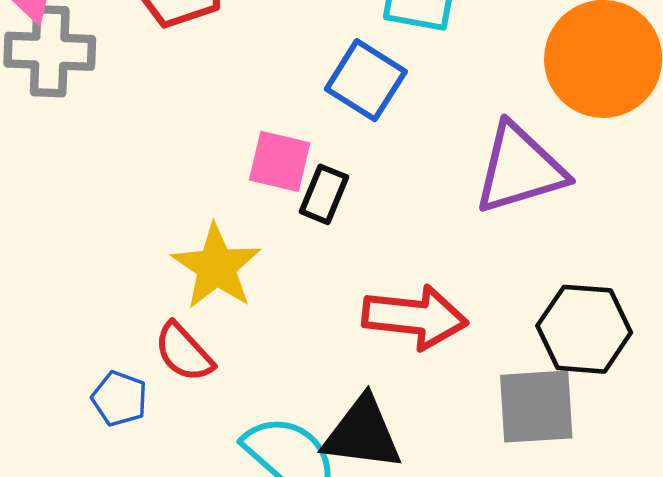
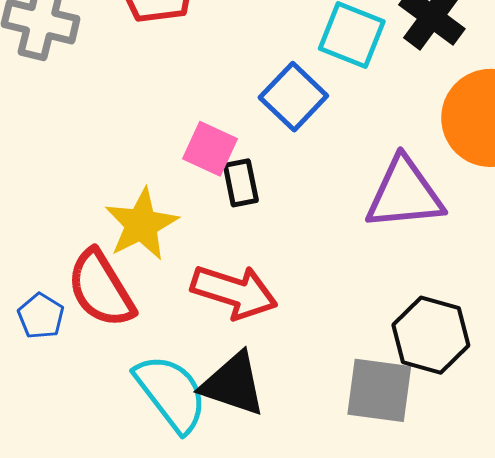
black rectangle: (324, 194) -> (241, 183), turned -45
red arrow: (415, 317) -> (234, 292), moved
red semicircle: (184, 352) -> (101, 289), size x1.5

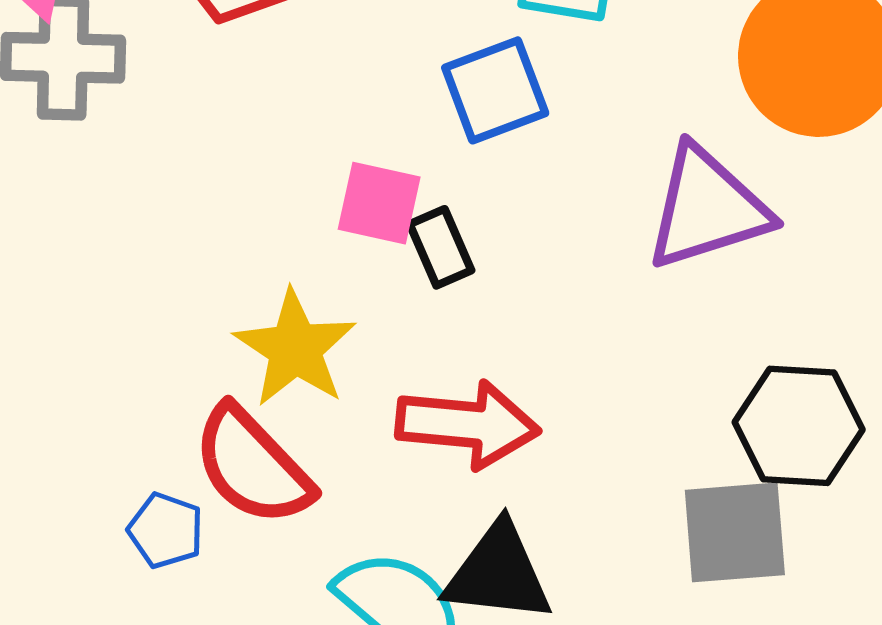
blue square: (293, 97) -> (495, 90), turned 38

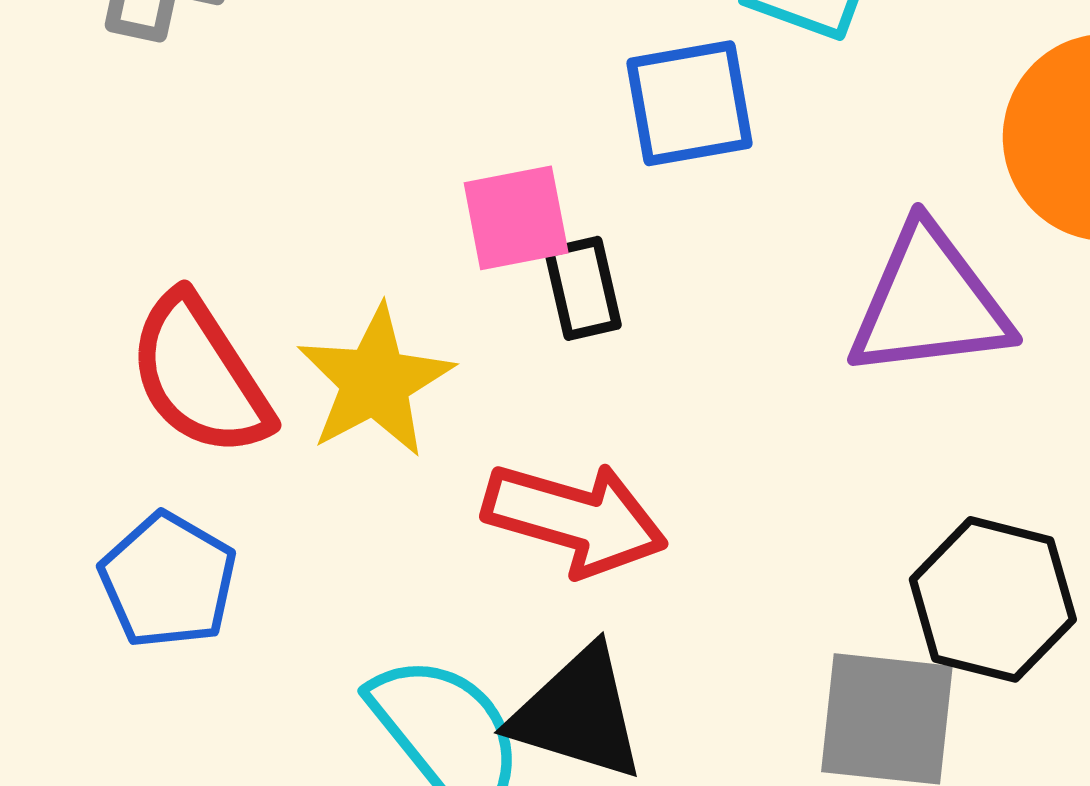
pink square: (379, 203) -> (516, 218), turned -34
red semicircle: (252, 466) -> (200, 375), moved
blue pentagon: (166, 530) -> (168, 581), size x1.4

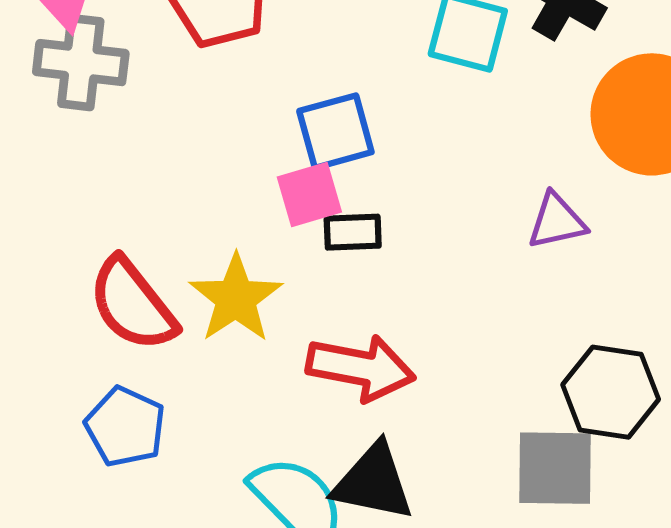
blue square: (689, 103) -> (335, 132), moved
black rectangle: (583, 288) -> (353, 232), turned -74
purple triangle: (929, 303) -> (557, 221), size x0.6

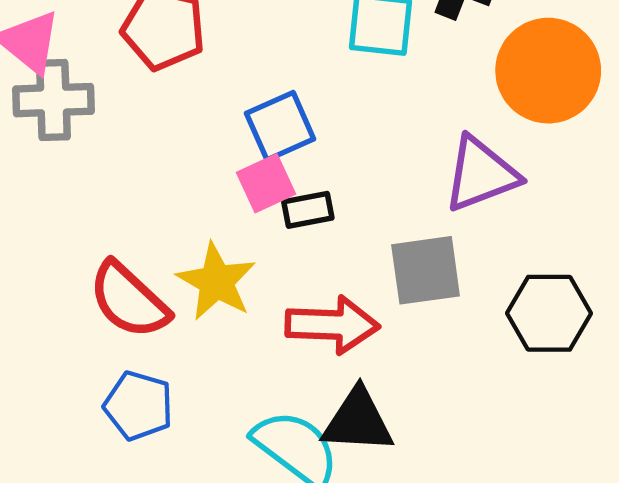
purple triangle: (557, 221) -> (481, 174), size x1.5
gray square: (555, 468) -> (426, 270), moved

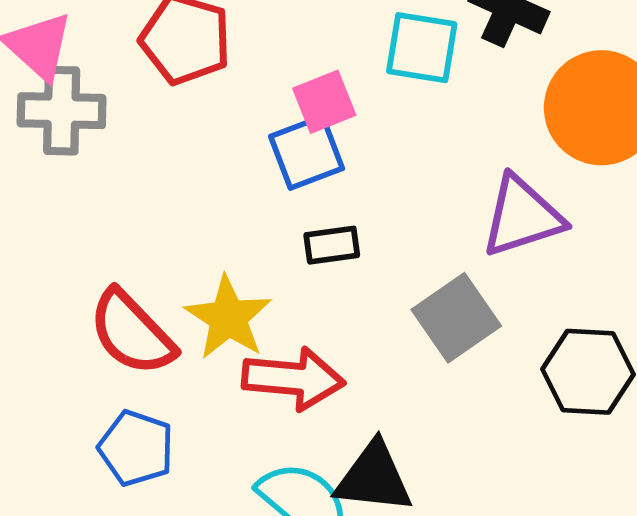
pink square: (266, 183) -> (324, 102), moved
gray square: (426, 270) -> (456, 318), turned -30
red arrow: (332, 325) -> (293, 379), moved

